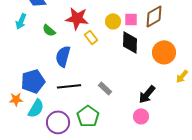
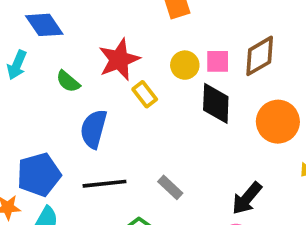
red star: (77, 18) -> (119, 60), turned -30

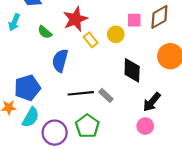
yellow circle: (185, 65) -> (116, 34), moved
black diamond: (216, 103) -> (132, 70), moved
black line: (105, 184) -> (81, 93), moved

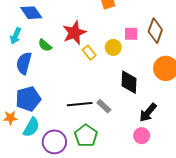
brown diamond: (159, 17) -> (155, 31), turned -40
blue semicircle: (60, 61) -> (24, 63), moved

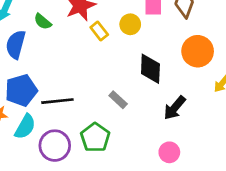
black line: (80, 104) -> (57, 101), moved
pink circle: (142, 136) -> (169, 152), moved

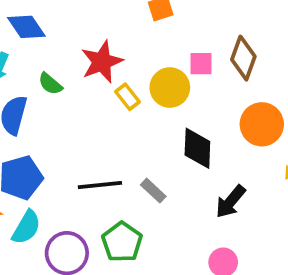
yellow circle: (130, 24) -> (170, 88), size x1.4
black line: (57, 101) -> (100, 185), moved

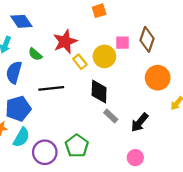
black diamond: (197, 148) -> (99, 92), moved
black line: (100, 185) -> (51, 88), moved
gray rectangle: (153, 191) -> (111, 116), moved

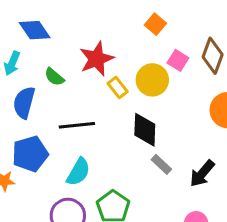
orange square: (99, 11) -> (155, 24), moved, turned -32
pink square: (123, 43) -> (178, 60), turned 32
cyan semicircle: (21, 137) -> (78, 172), moved

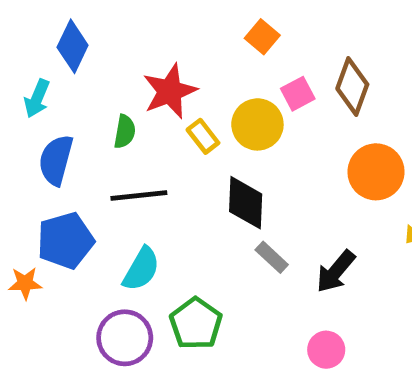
blue diamond: (35, 30) -> (73, 46), turned 60
pink square: (178, 60) -> (298, 94), turned 30
green semicircle: (54, 77) -> (125, 132), moved, turned -120

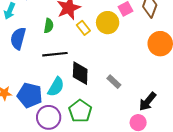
black diamond: (246, 203) -> (80, 73), moved
blue pentagon: (65, 241) -> (30, 95), moved, turned 30
black arrow: (336, 271) -> (148, 102), moved

